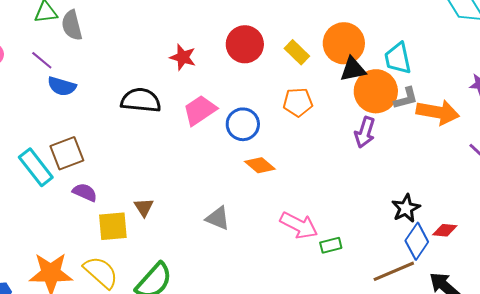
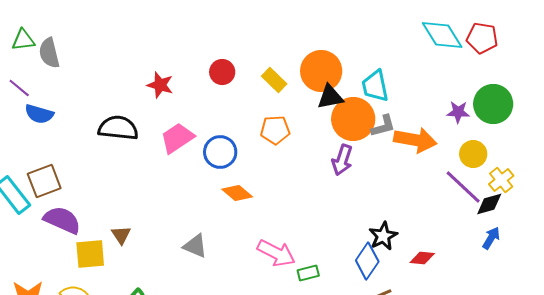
red circle: (245, 44) -> (222, 72), size x0.7
purple semicircle: (85, 192) -> (62, 220), size x1.5
blue diamond: (417, 241) -> (367, 261), moved

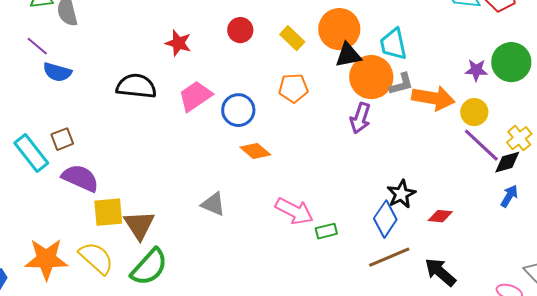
yellow circle: (473, 154) -> (474, 112), moved
brown square: (44, 181) -> (62, 139), size x0.7
brown triangle: (121, 235) -> (139, 225), moved, size x1.6

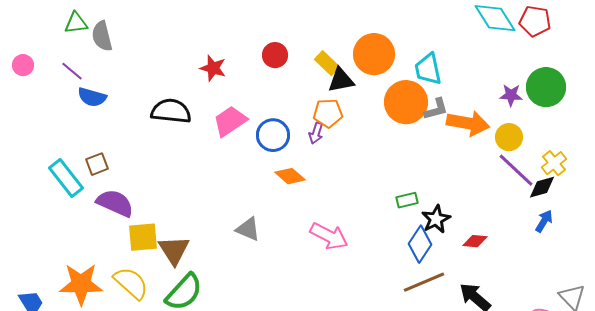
black triangle: (348, 55) -> (341, 80), moved
purple arrow: (360, 118) -> (316, 133), moved, size x0.7
green rectangle: (326, 231) -> (407, 200), moved

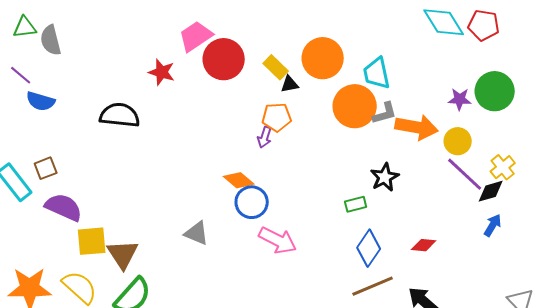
red circle: (275, 55) -> (224, 59), size x1.6
black triangle: (341, 80) -> (290, 84), size x0.7
pink trapezoid: (230, 121) -> (196, 36), moved
blue circle: (273, 135) -> (252, 202), moved
black star: (436, 219) -> (385, 177), moved

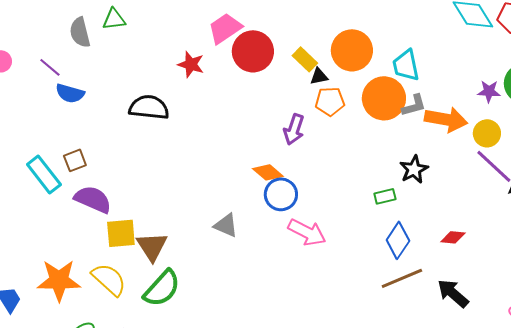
green triangle: (25, 27) -> (114, 19), moved
orange pentagon: (277, 117) -> (330, 101), moved
purple arrow: (265, 137) -> (294, 129), size x1.4

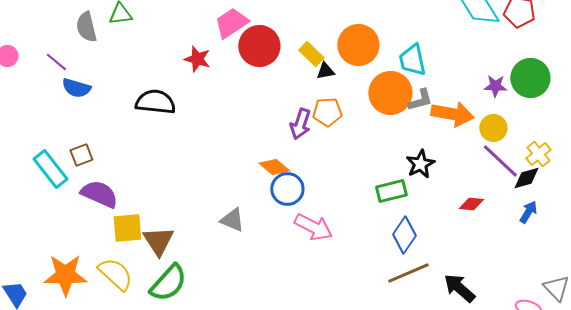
orange pentagon: (330, 101) -> (327, 112), moved
green rectangle: (385, 196) -> (391, 191), size x1.4
red diamond: (453, 237) -> (471, 204), moved

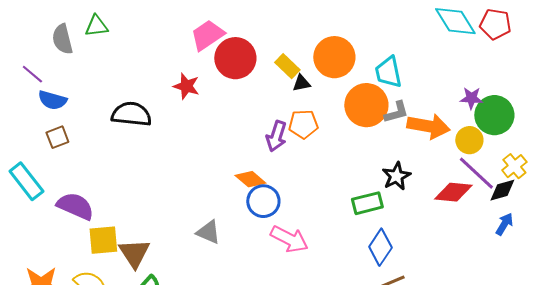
red star: (197, 59) -> (186, 86), moved
green circle: (530, 78) -> (494, 115), moved
brown square: (81, 155) -> (57, 137), moved
red diamond: (471, 204) -> (453, 192), moved, size x1.5

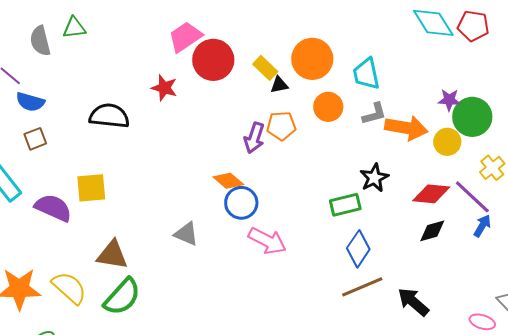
orange circle: (366, 105) -> (328, 107), moved, size x0.7
purple line: (476, 173) -> (472, 197), moved
black diamond: (502, 190) -> (432, 231), moved
yellow square: (103, 240) -> (91, 188), moved
brown triangle: (134, 253) -> (112, 255), turned -48

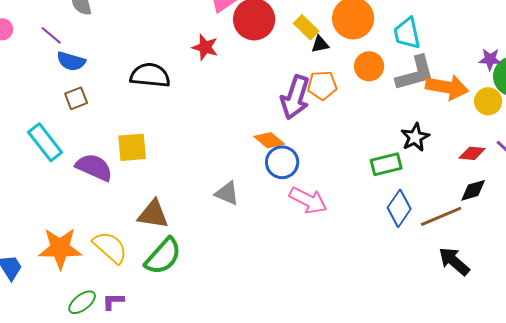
gray L-shape: (374, 114) -> (415, 73), size x1.6
purple arrow: (254, 138) -> (295, 97), size x1.4
red diamond: (431, 194) -> (472, 153), size x0.7
brown line: (362, 287) -> (441, 216), moved

